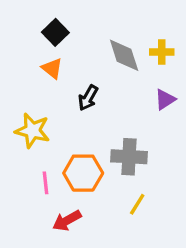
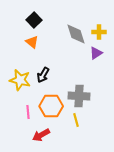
black arrow: (88, 98) -> (43, 75), moved
purple triangle: (165, 99) -> (96, 53), moved
yellow line: (137, 204) -> (76, 120), moved, turned -48

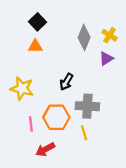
yellow cross: (99, 32) -> (110, 35), turned 32
gray diamond: (76, 34) -> (84, 37), turned 40
orange triangle: (32, 42) -> (35, 46), turned -40
black arrow: (43, 75) -> (66, 82), moved

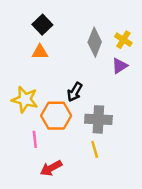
orange hexagon: (56, 117) -> (56, 116), moved

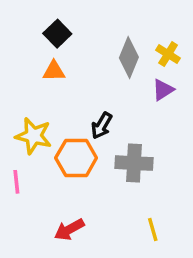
pink line: (35, 139) -> (16, 182), moved
yellow line: (95, 149) -> (153, 230), moved

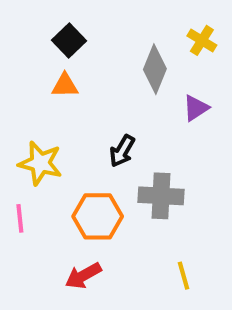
yellow cross: (168, 54) -> (202, 40), moved
orange hexagon: (76, 158) -> (98, 216), moved

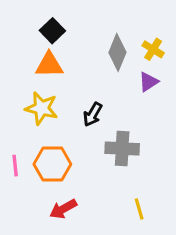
yellow cross: (202, 40) -> (153, 49), moved
orange triangle: (65, 85) -> (49, 65), size x1.4
yellow star: (40, 163) -> (42, 108), moved
orange hexagon: (98, 216) -> (52, 164), moved

